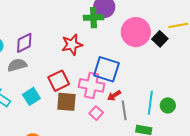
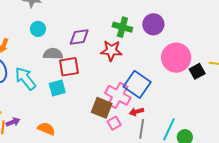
green cross: (94, 18) -> (122, 27), moved
purple diamond: (24, 43) -> (79, 37), moved
red square: (59, 81) -> (69, 67), moved
brown square: (66, 102) -> (102, 108), moved

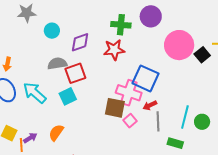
cyan circle: (38, 29) -> (52, 31), moved
orange semicircle: (46, 129) -> (56, 133), moved, turned -66

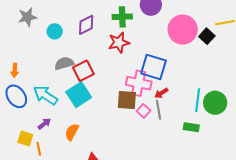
purple diamond: (80, 42) -> (86, 25), moved
cyan square: (68, 96) -> (79, 95), size x1.4
gray line: (158, 121) -> (159, 110), moved
green circle: (202, 122) -> (215, 103), size x1.5
purple arrow: (30, 138) -> (44, 124), moved

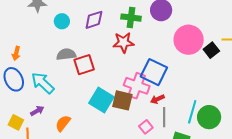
cyan square: (79, 95) -> (101, 100), moved, turned -35
gray line: (159, 110) -> (164, 117), moved
pink square: (144, 111) -> (146, 127), moved

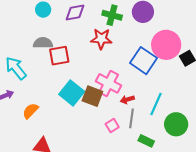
blue square: (154, 72) -> (143, 61), moved
cyan line: (192, 112) -> (156, 104), moved

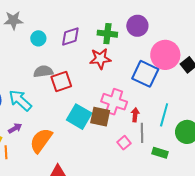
red arrow: (127, 100) -> (135, 115), turned 120
orange semicircle: (30, 111) -> (41, 140), size x1.5

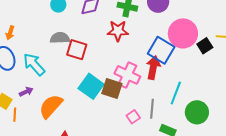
red square: (61, 81) -> (77, 50), turned 30
red arrow: (135, 115) -> (153, 68), moved, size x1.6

